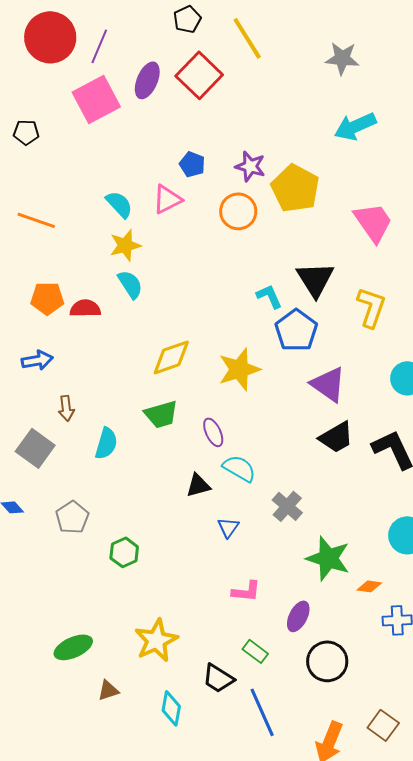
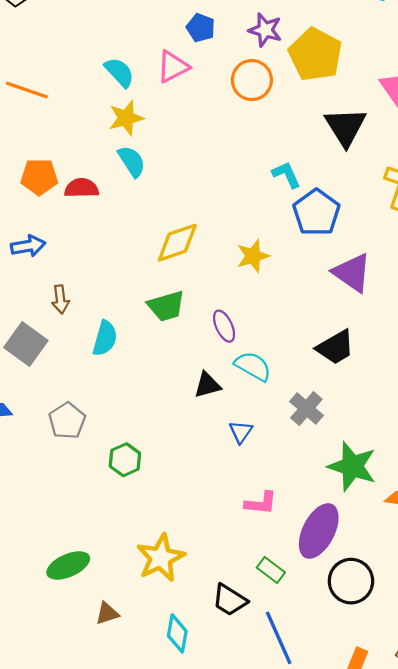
black triangle: (315, 279) -> (345, 127), moved
yellow star: (239, 369) -> (253, 256), size x0.7
black trapezoid: (336, 437) -> (335, 347), moved
purple ellipse: (298, 616) -> (319, 531), size x1.6

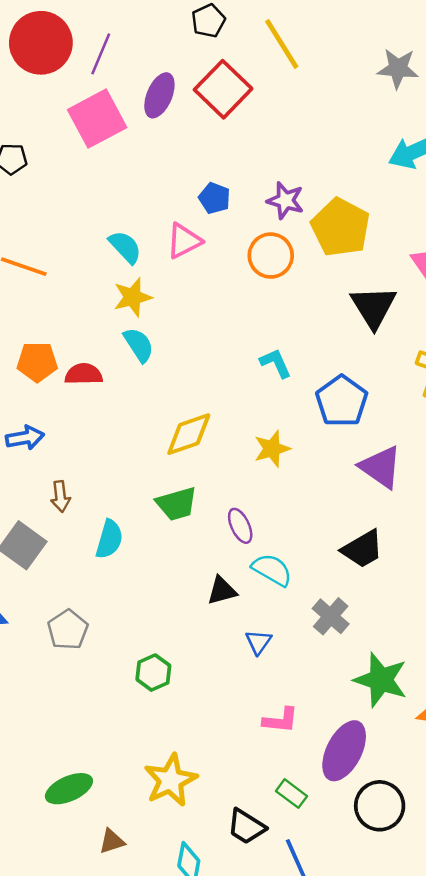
cyan L-shape: (286, 175) -> (276, 363), moved
green hexagon: (125, 460) -> (153, 673), moved

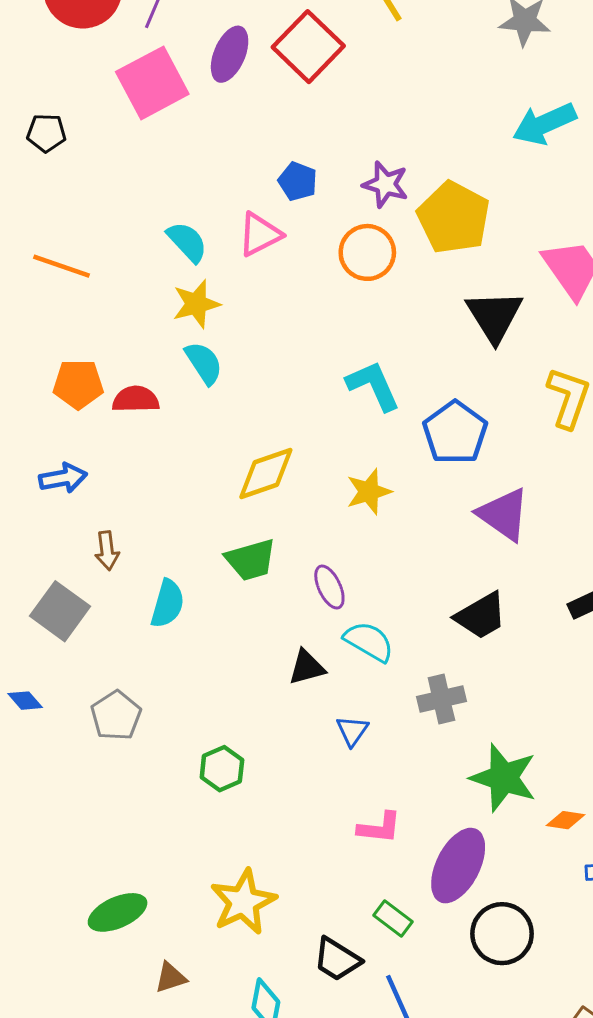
cyan L-shape: (276, 363) -> (373, 386), size x1.4
gray cross: (331, 616) -> (441, 699), turned 36

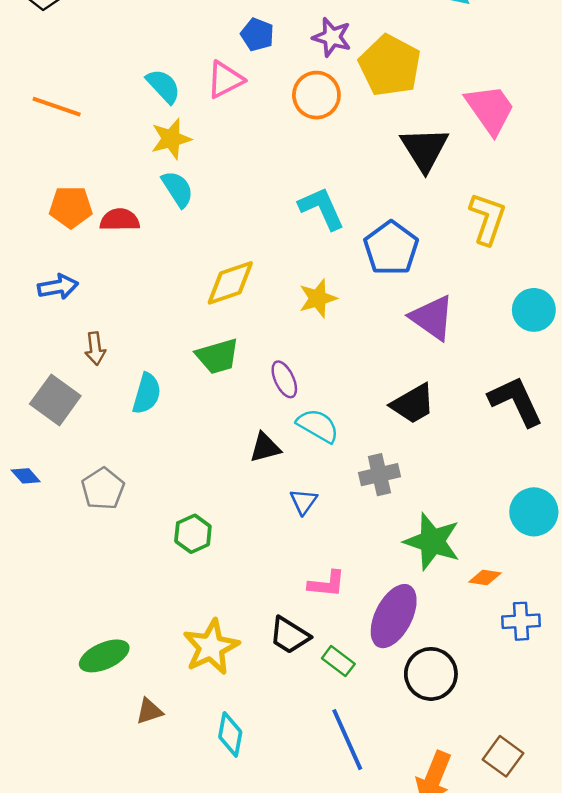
black trapezoid: (337, 959) -> (289, 635), moved

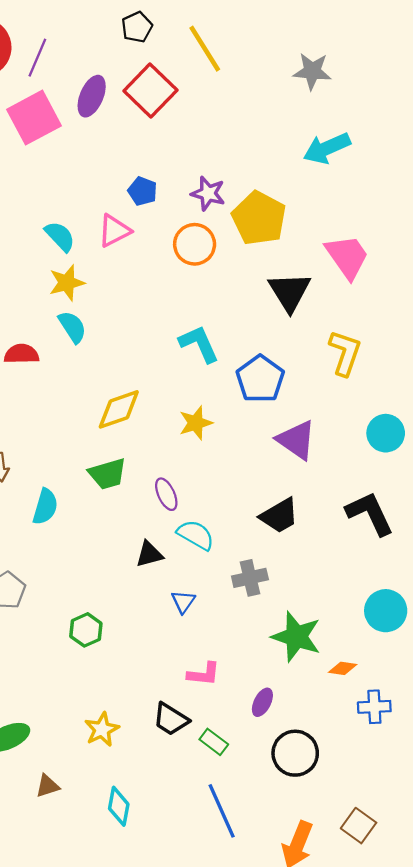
purple ellipse: (394, 616) -> (262, 702), size x0.5
yellow star: (211, 647) -> (102, 729), size x0.7

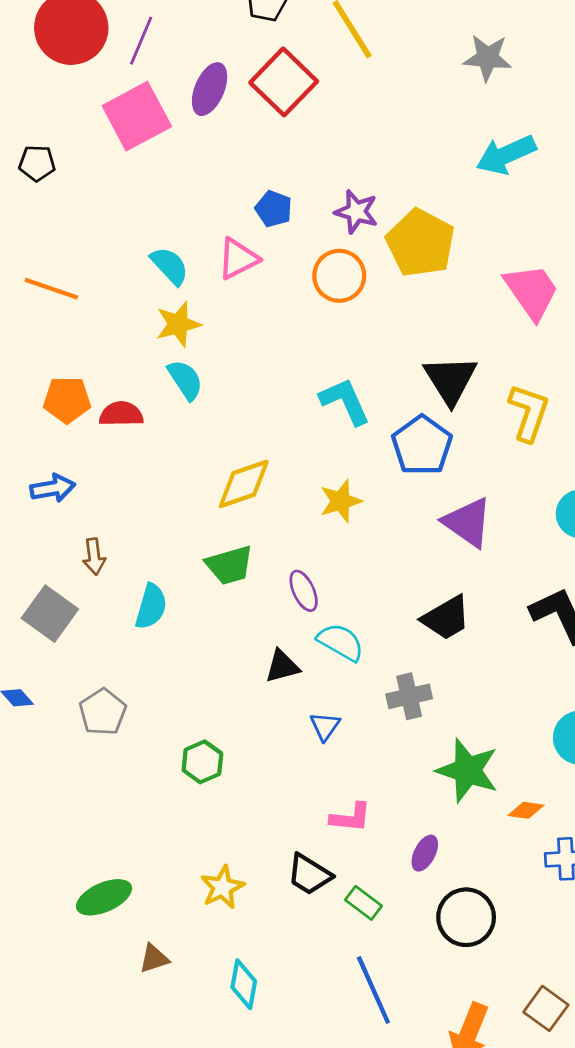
black triangle: (290, 292) -> (450, 380), moved

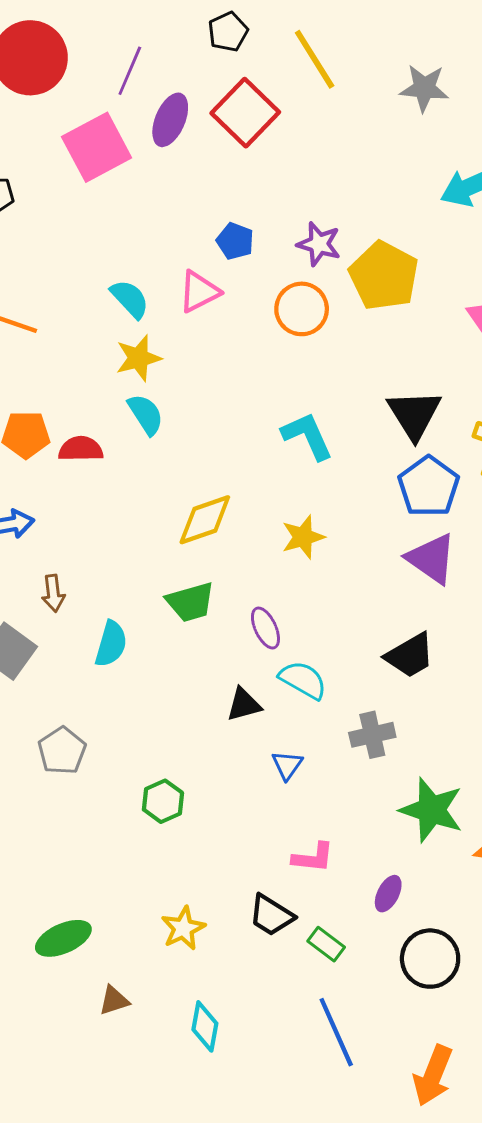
purple line: (141, 41) -> (130, 71), moved
gray star: (487, 58) -> (424, 88), moved
blue pentagon: (422, 445) -> (429, 487), moved

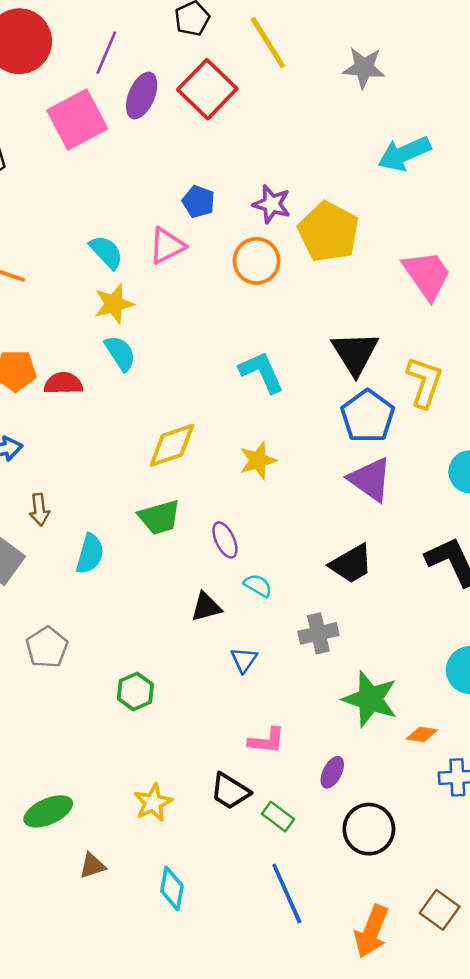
cyan semicircle: (303, 680) -> (258, 585), size x0.7

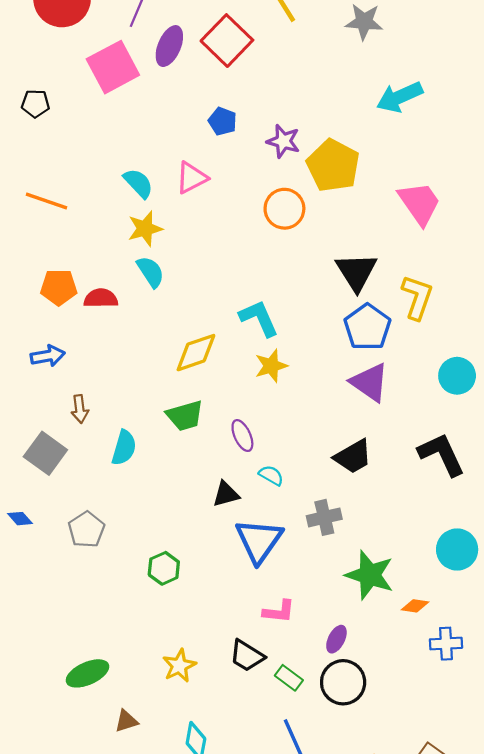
blue pentagon: (198, 202) -> (222, 121), moved
orange circle: (257, 261) -> (284, 209), moved
cyan L-shape: (262, 372) -> (259, 318), moved
blue triangle: (244, 660) -> (259, 541), size x2.0
black circle: (369, 829) -> (343, 682), moved

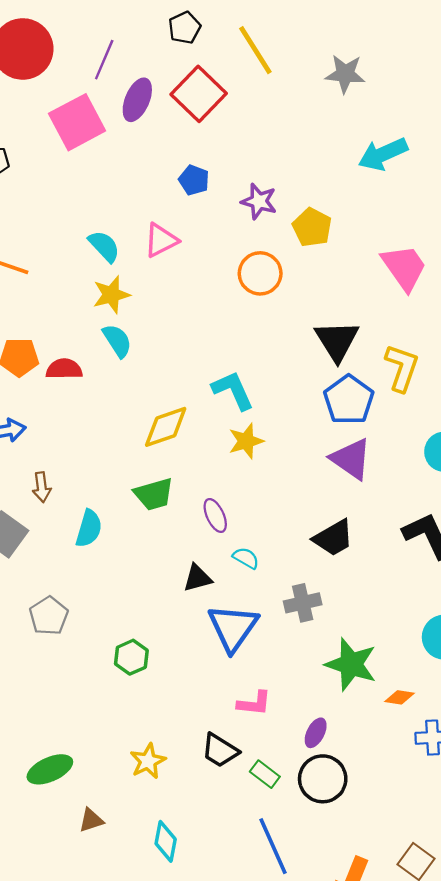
yellow pentagon: (333, 166) -> (312, 227), size x0.7

